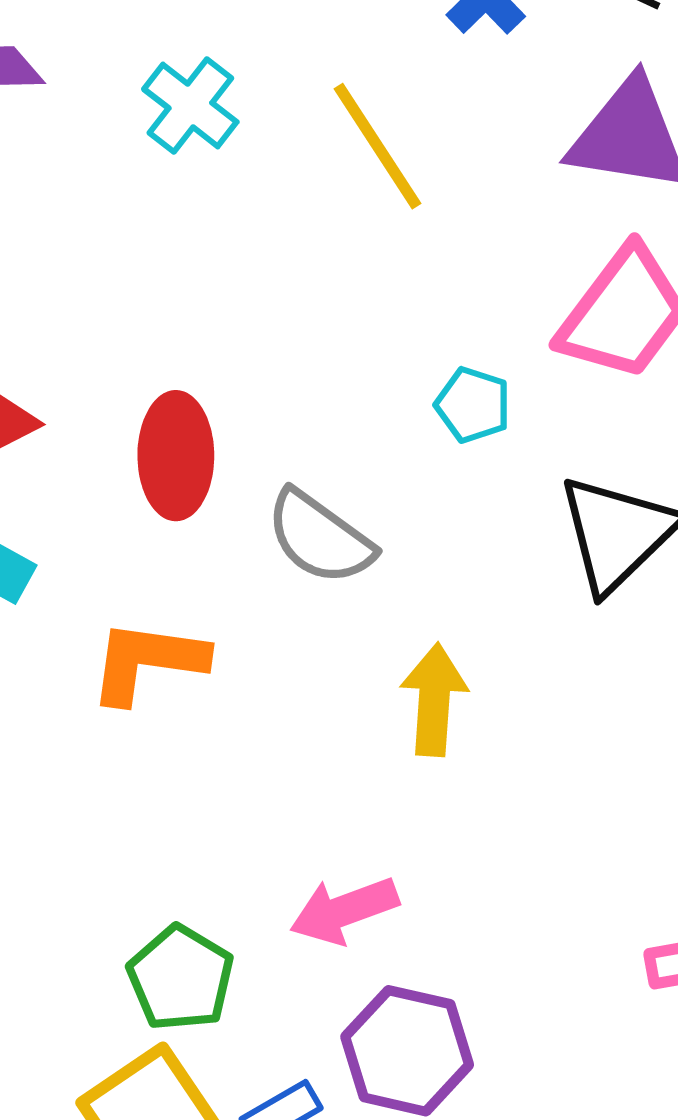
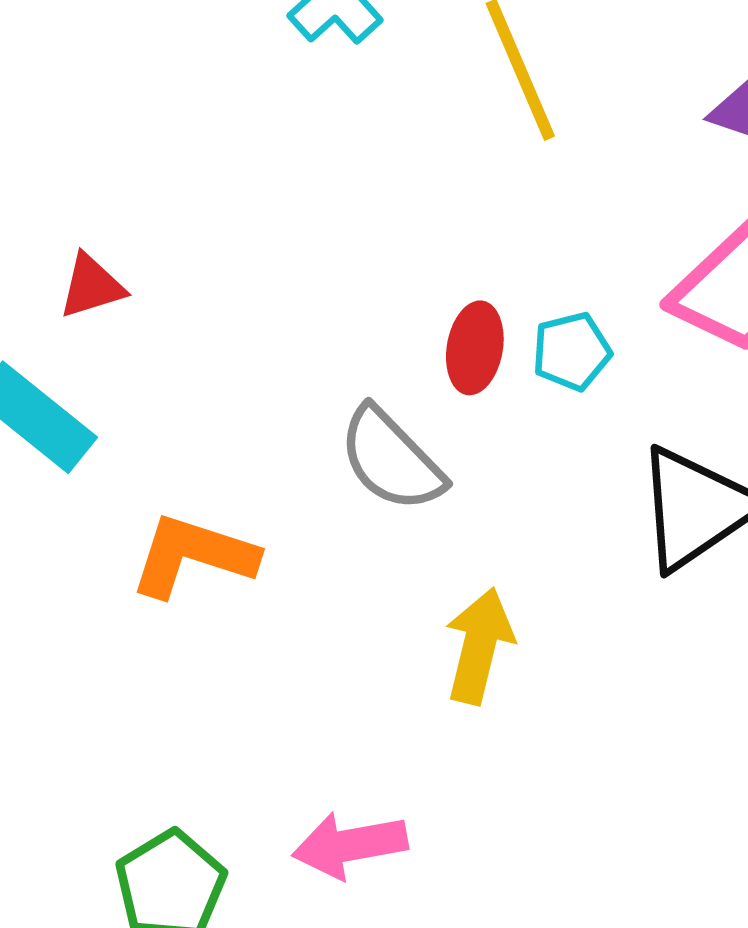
cyan pentagon: (473, 405) -> (572, 351), turned 30
red ellipse: (176, 456) -> (475, 348), moved, size x0.7

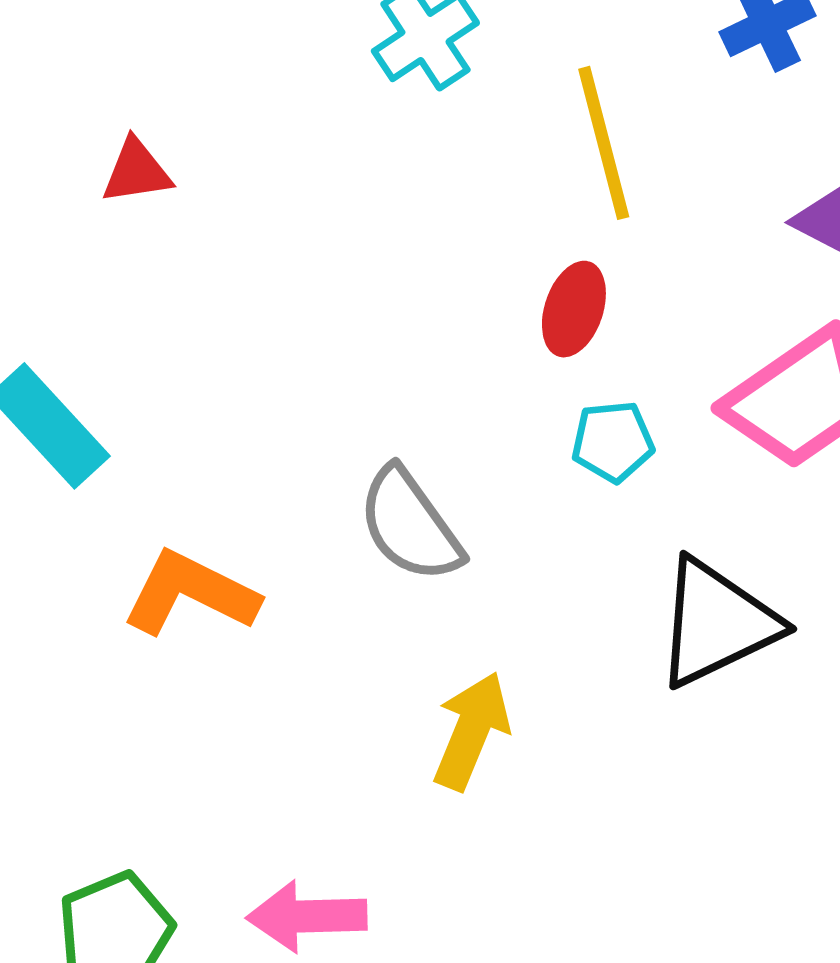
red triangle: (92, 286) -> (137, 171), moved
red ellipse: (475, 348) -> (574, 309), moved

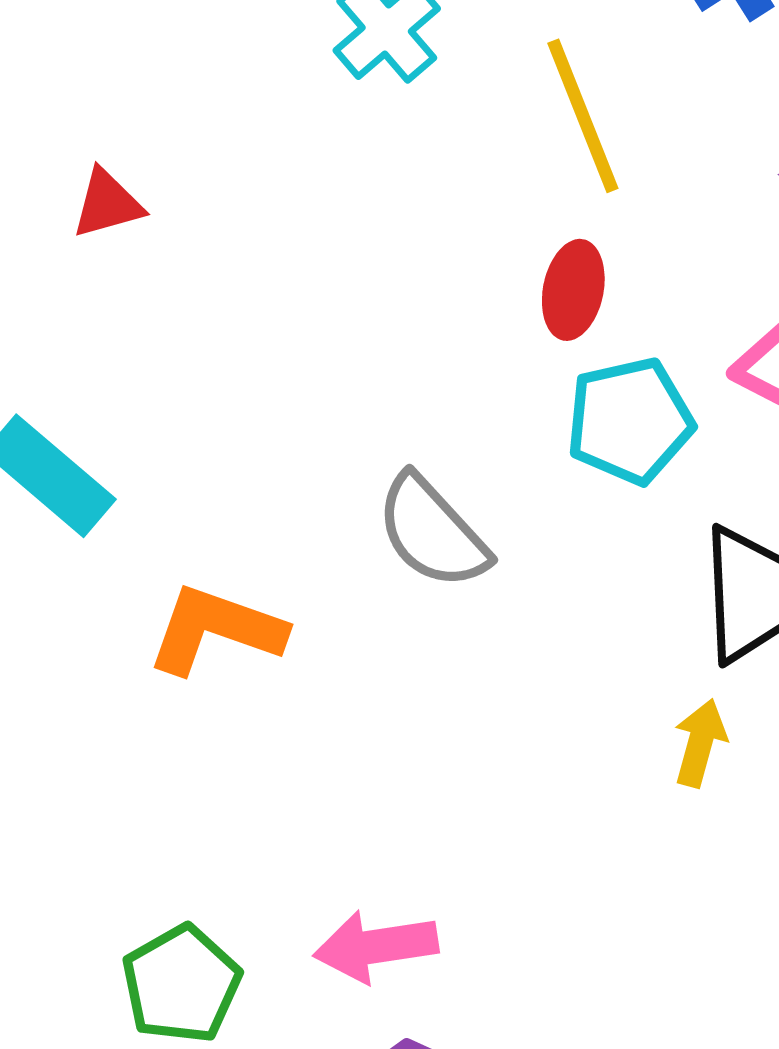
cyan pentagon: (613, 442) -> (630, 421), size x1.5
yellow arrow: (471, 731) -> (700, 743), moved, size x0.7

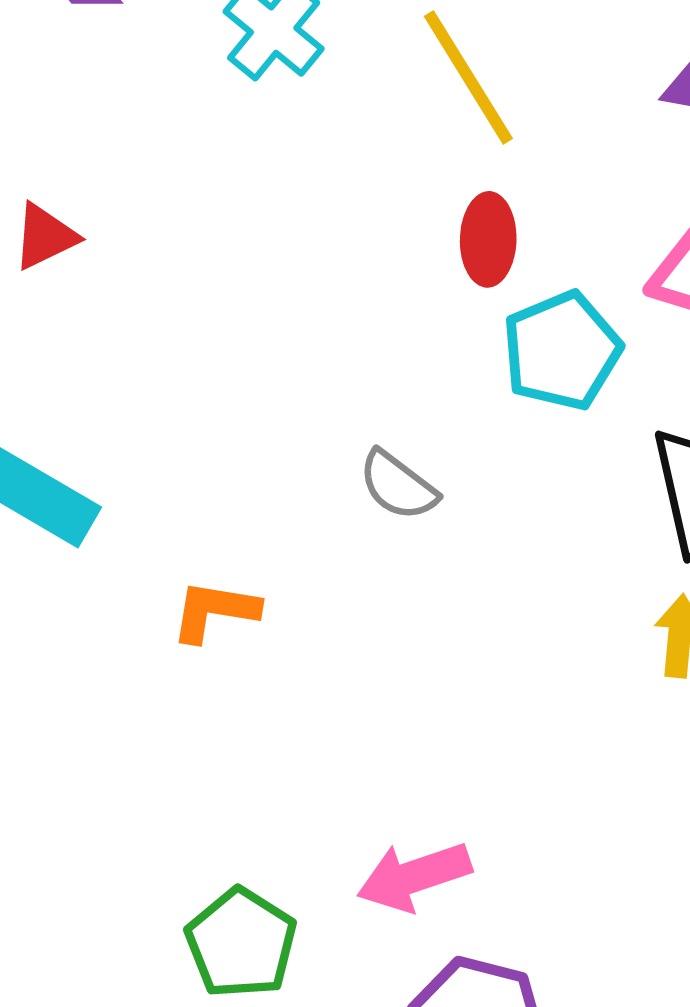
gray semicircle: (432, 532) -> (398, 485), size x0.7
orange L-shape: (216, 630) -> (215, 611), size x0.7

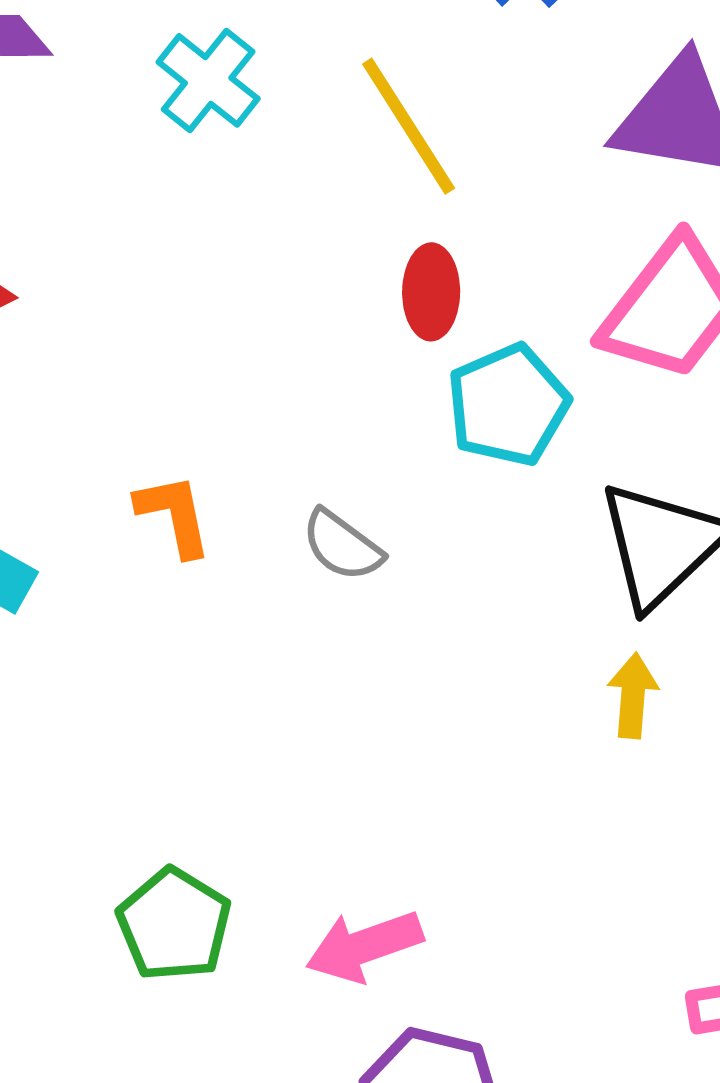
orange L-shape: (215, 611) -> (174, 515), moved, turned 70
green pentagon: (241, 943) -> (174, 924), moved

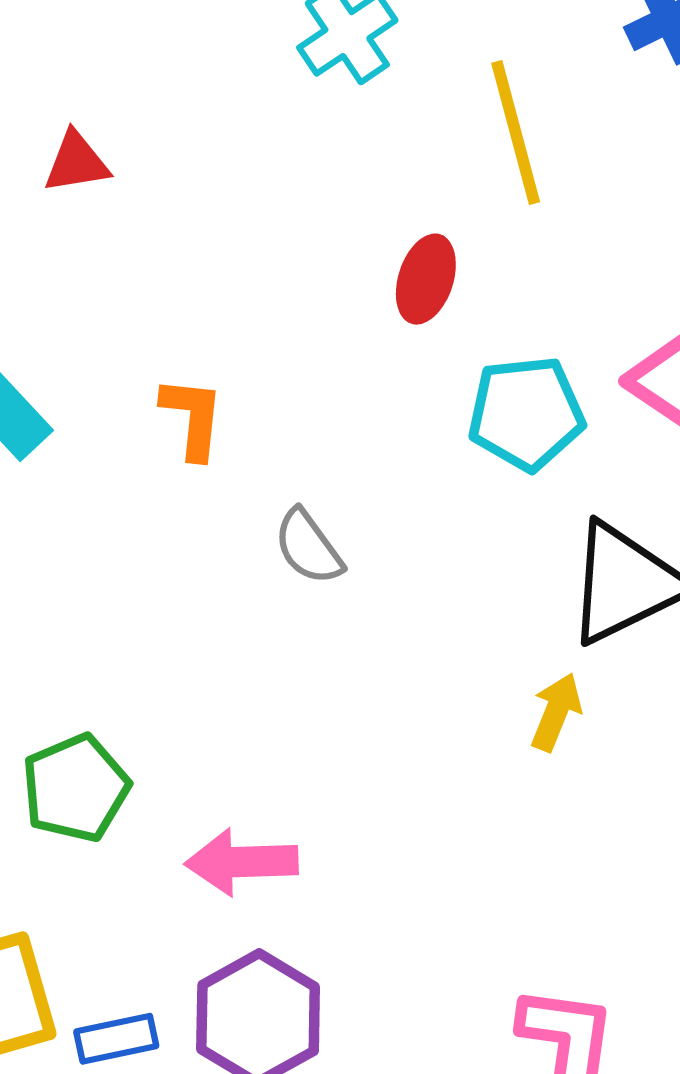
red ellipse: (431, 292) -> (426, 279), moved
gray semicircle: (342, 546) -> (308, 547), moved

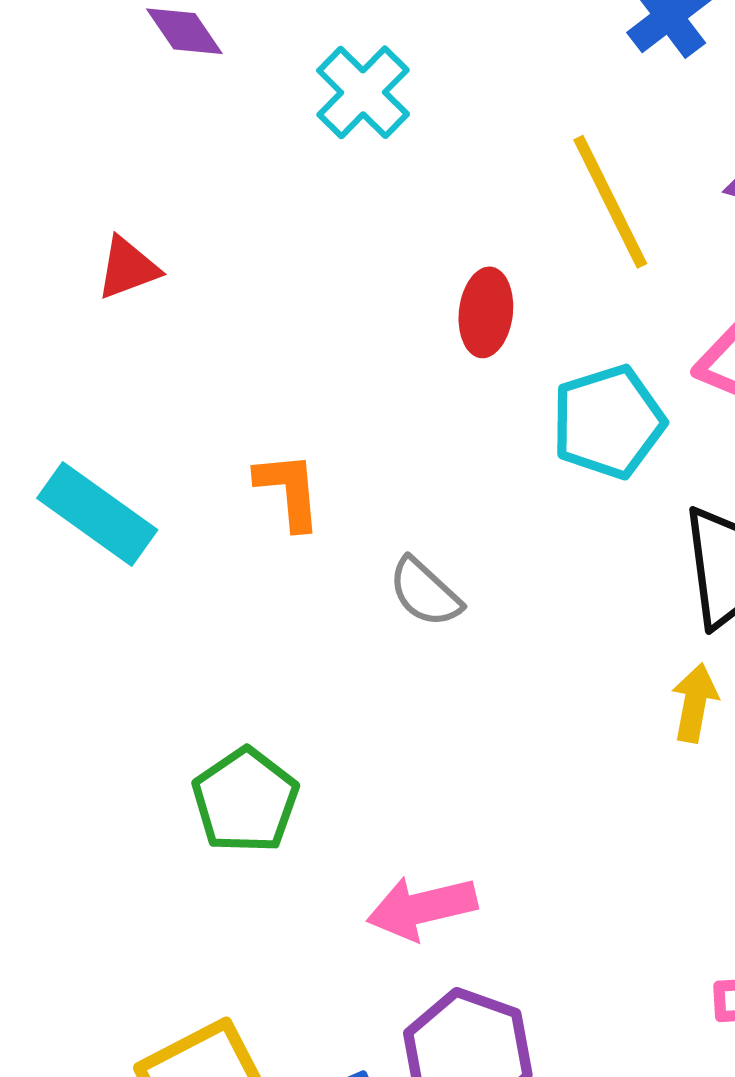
yellow line: (516, 133) -> (610, 202), moved
green pentagon: (76, 788) -> (245, 801), moved

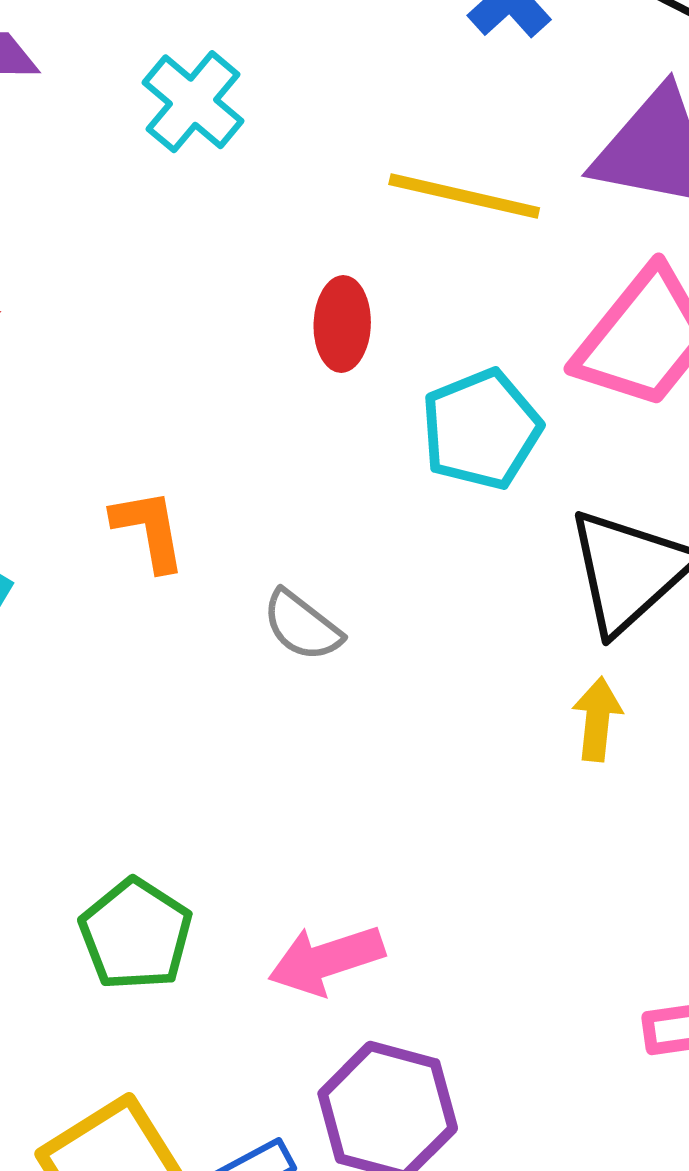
yellow line: (610, 202) -> (464, 196), turned -46
green pentagon: (245, 801) -> (136, 934), moved

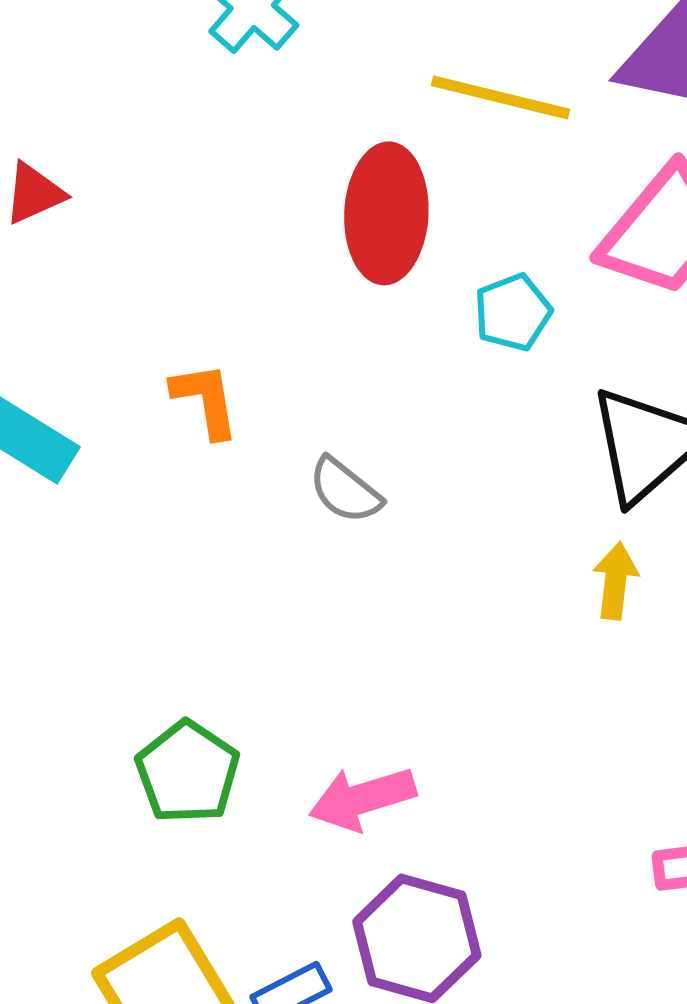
red ellipse: (342, 324) -> (386, 213), size x1.6
cyan pentagon: (481, 429) -> (513, 312), size x0.7

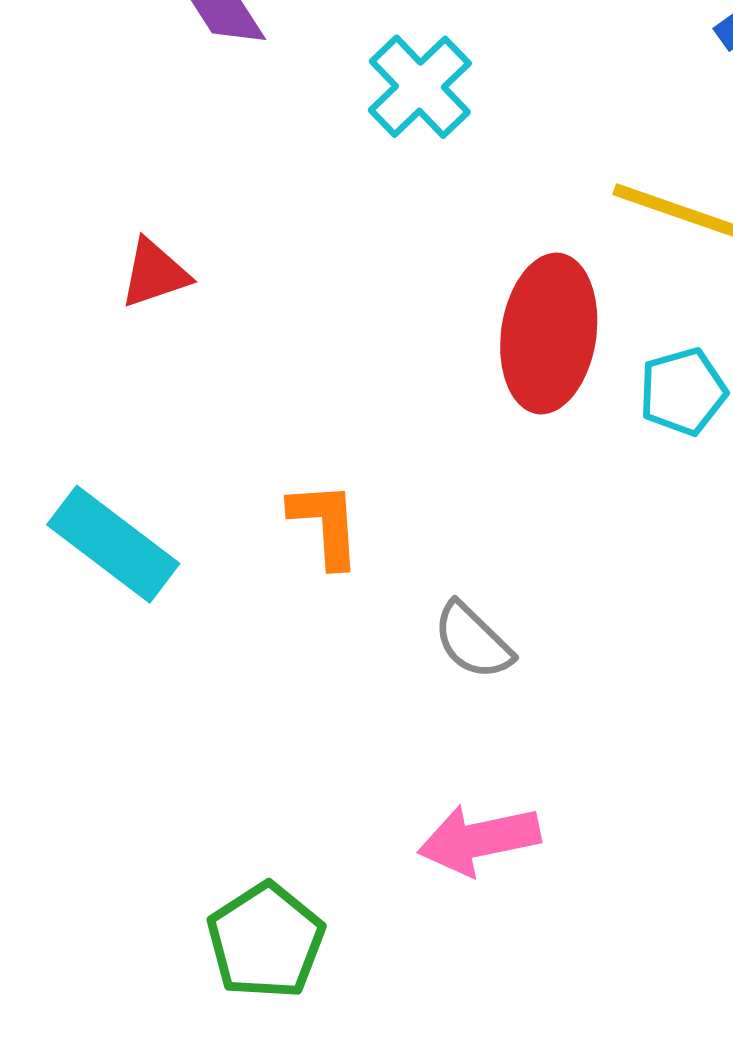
cyan pentagon: (513, 312) -> (683, 392), moved
pink arrow: (362, 798) -> (479, 840), moved

